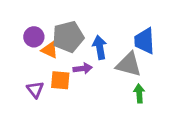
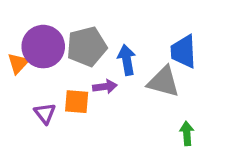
purple circle: (34, 37) -> (43, 47), size x1.6
orange triangle: (50, 50) -> (18, 63), moved, turned 48
green arrow: (139, 93) -> (187, 133), moved

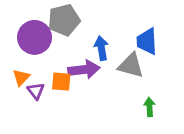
gray pentagon: (87, 47) -> (64, 20), moved
orange triangle: (18, 63) -> (21, 78), moved
purple arrow: (105, 87) -> (84, 70), size x1.6

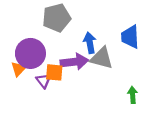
purple circle: (35, 37) -> (30, 53), moved
gray triangle: (131, 65) -> (102, 58), moved
purple triangle: (36, 91) -> (44, 81), moved

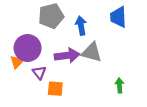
blue trapezoid: (130, 37) -> (118, 17), moved
blue arrow: (90, 43) -> (81, 26), moved
orange square: (54, 72) -> (55, 89), moved

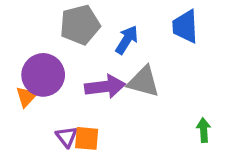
blue arrow: (81, 26) -> (127, 40), turned 42
purple triangle: (39, 73) -> (67, 137), moved
green arrow: (119, 85) -> (204, 130), moved

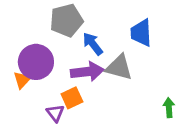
blue trapezoid: (185, 26) -> (141, 33), moved
blue arrow: (127, 40) -> (93, 44), moved, turned -70
orange square: (87, 138) -> (72, 98), moved, turned -30

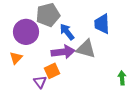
purple circle: (36, 62) -> (26, 32), moved

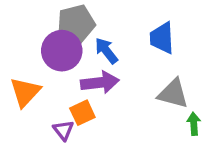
purple circle: (26, 32) -> (62, 51), moved
gray triangle: (86, 49) -> (173, 94), moved
orange triangle: (16, 58) -> (25, 92), size x1.5

